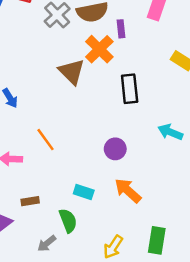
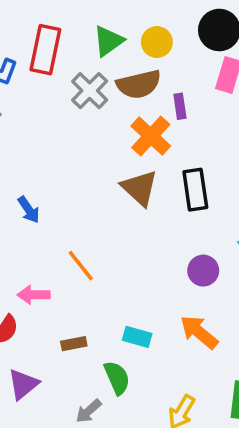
brown triangle: (72, 72) -> (140, 188), moved
purple circle: (115, 149) -> (203, 271), moved
brown rectangle: (30, 201) -> (74, 344), moved

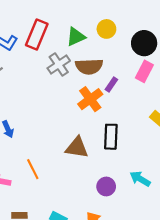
yellow circle: (157, 42) -> (106, 29), moved
purple rectangle: (180, 106) -> (111, 85), turned 32
brown triangle: (140, 188) -> (77, 148), moved, turned -45

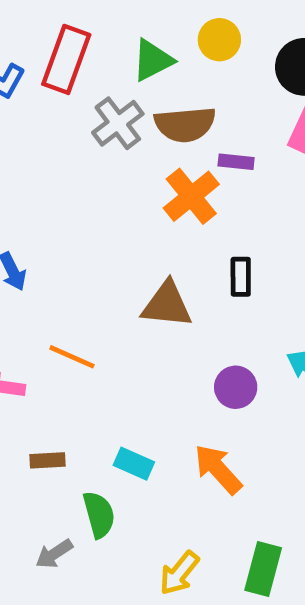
purple rectangle: (111, 85) -> (236, 162), turned 64
black rectangle: (111, 137) -> (241, 277), size x0.7
orange line: (33, 169) -> (72, 357), turned -36

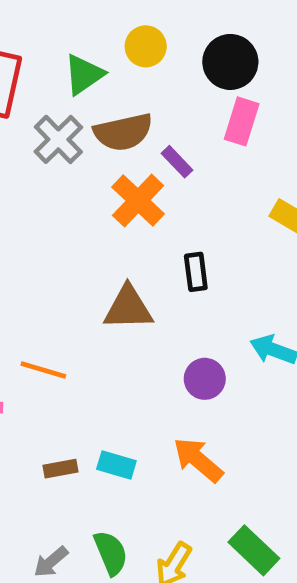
purple rectangle: (236, 162) -> (177, 162), turned 48
brown rectangle: (48, 460) -> (60, 469), moved
green semicircle: (99, 515) -> (111, 553), moved
green rectangle: (263, 569) -> (254, 550), turned -54

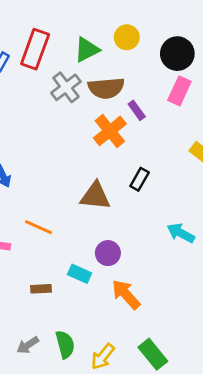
black rectangle: (196, 272) -> (140, 179), turned 30
purple circle: (205, 379) -> (108, 253), moved
cyan rectangle: (116, 465) -> (80, 274), moved

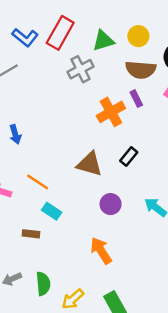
brown semicircle: (106, 88) -> (141, 70), moved
purple circle: (108, 253) -> (111, 204), moved
cyan rectangle: (80, 274) -> (52, 211), moved

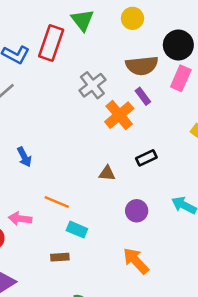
yellow circle: (138, 36) -> (132, 18), moved
green triangle: (103, 41) -> (82, 20), moved, turned -40
gray cross: (80, 69) -> (92, 85), moved
black rectangle: (129, 156) -> (146, 158), turned 36
brown triangle: (90, 164) -> (107, 173), size x0.6

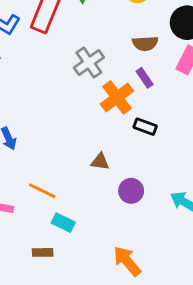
brown semicircle: (142, 66) -> (145, 43), size x0.7
black rectangle: (146, 158) -> (145, 127), moved, turned 42
purple circle: (137, 211) -> (131, 191), moved

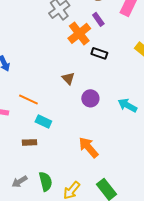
brown triangle: (100, 162) -> (68, 78), turned 40

